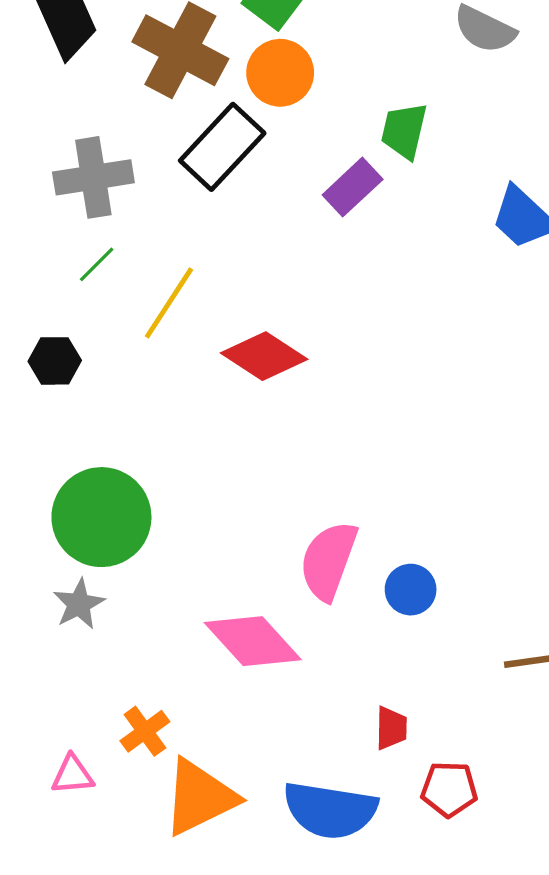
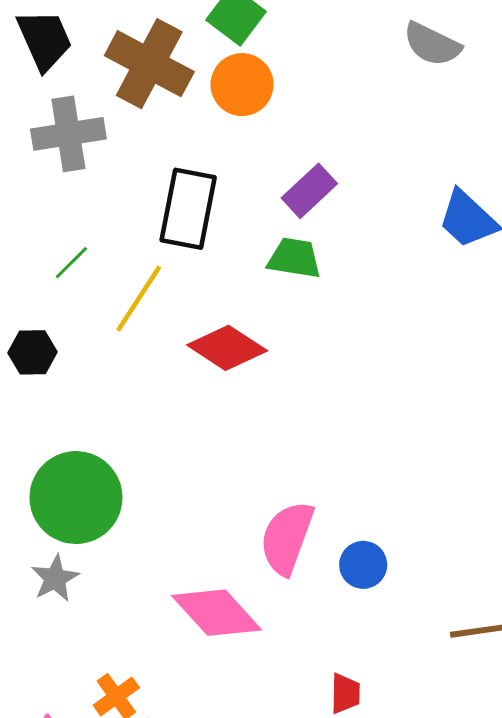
green trapezoid: (404, 131) -> (294, 258), moved, turned 86
black rectangle: (222, 147) -> (188, 209), moved, turned -32
gray cross: (93, 177) -> (68, 134), moved

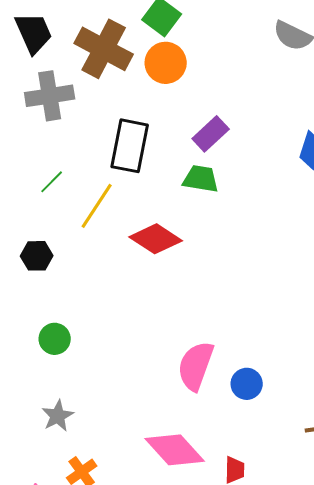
black hexagon: (33, 352) -> (37, 256), moved
green circle: (76, 498) -> (55, 339), size x0.5
gray star: (55, 578) -> (58, 416), moved
pink diamond: (217, 613) -> (175, 450), moved

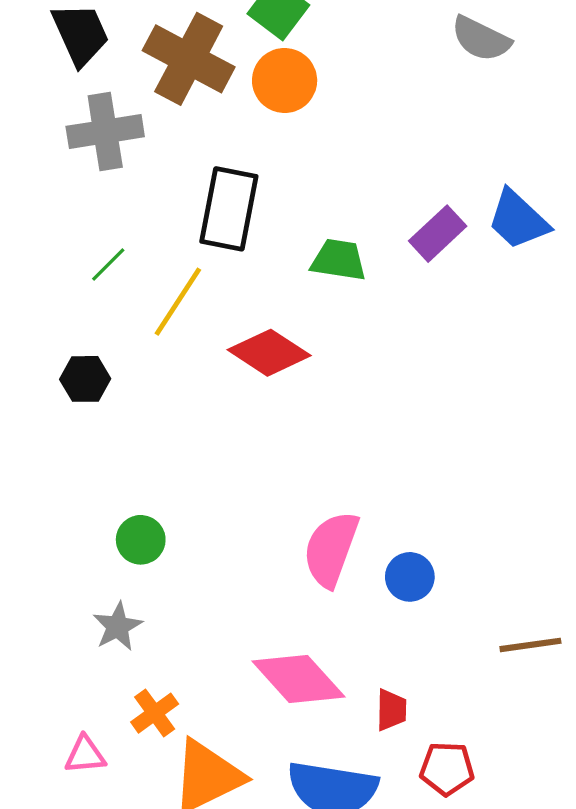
purple rectangle: (211, 134) -> (438, 234), moved
green circle: (55, 339) -> (141, 540), moved

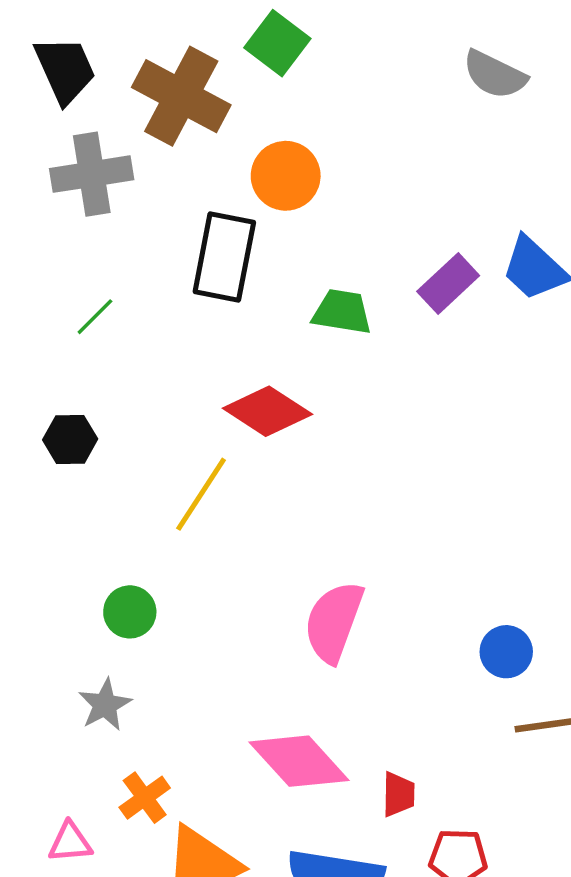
orange circle: (285, 80) -> (286, 176), moved
yellow line: (178, 302) -> (201, 494), moved
blue circle: (410, 577) -> (506, 652), moved

